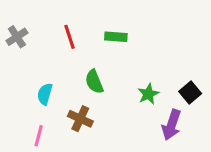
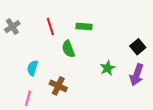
green semicircle: (94, 82) -> (68, 49), moved
black square: (190, 92) -> (138, 47), moved
purple arrow: (172, 125) -> (137, 75), moved

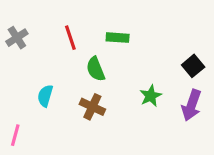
brown cross: (58, 86) -> (92, 107), moved
pink line: (28, 98) -> (15, 135), moved

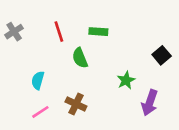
purple arrow: (191, 105) -> (150, 103), moved
brown cross: (92, 107) -> (76, 104), moved
pink line: (15, 135) -> (40, 112), moved, turned 42

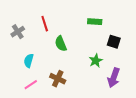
gray cross: (14, 32) -> (18, 32), moved
green rectangle: (98, 32) -> (95, 22), moved
black square: (162, 55) -> (114, 42), moved, turned -32

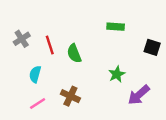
red line: (45, 24) -> (50, 45), moved
black square: (114, 42) -> (152, 47), moved
purple arrow: (114, 78) -> (139, 95), turned 30

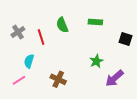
green semicircle: (74, 53) -> (62, 25), moved
pink line: (38, 103) -> (19, 80), moved

